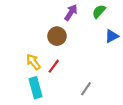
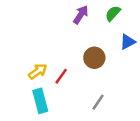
brown circle: (57, 36) -> (94, 58), moved
yellow arrow: (33, 62) -> (38, 71), turned 91

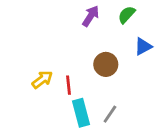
red line: (61, 76) -> (69, 85), turned -42
cyan rectangle: (40, 101) -> (81, 113), moved

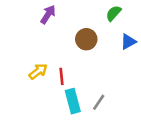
purple arrow: (91, 16) -> (48, 14), moved
brown circle: (106, 64) -> (86, 39), moved

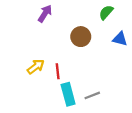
blue triangle: (128, 42) -> (120, 39), turned 42
gray line: (99, 102) -> (92, 95), turned 35

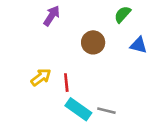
cyan rectangle: (68, 94) -> (78, 109), turned -40
gray line: (92, 95) -> (106, 111), turned 35

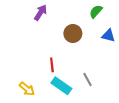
yellow arrow: (41, 77) -> (27, 89), moved, turned 77
gray line: (106, 111) -> (88, 79), moved, turned 48

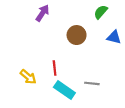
gray line: (88, 79) -> (92, 83), turned -56
yellow arrow: (27, 89) -> (28, 77), moved

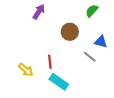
blue triangle: (114, 37) -> (101, 42), moved
gray line: (92, 83) -> (90, 57), moved, turned 32

